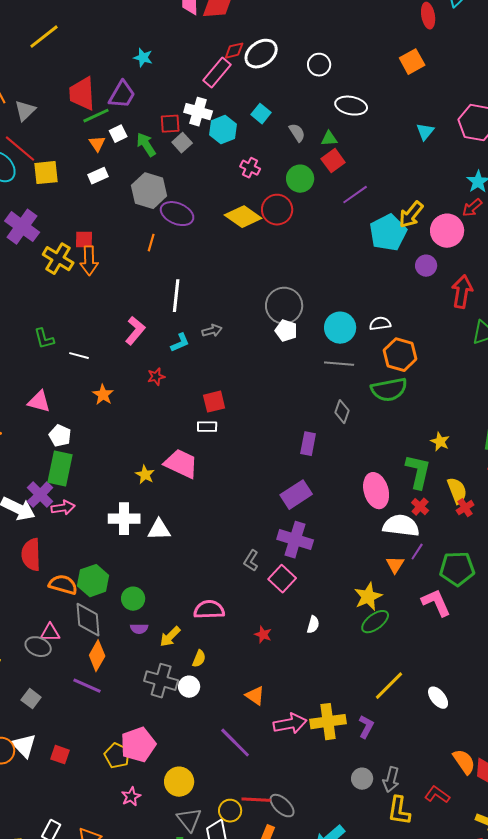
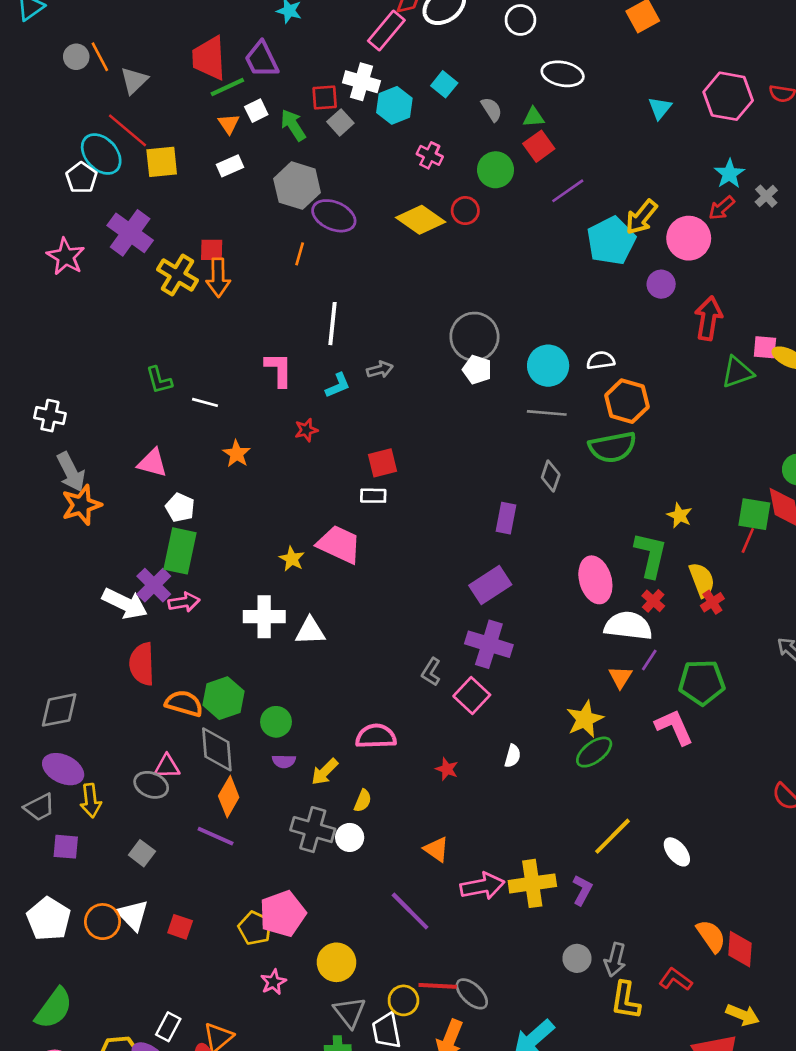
purple trapezoid: (122, 95) -> (262, 59), turned 124
red circle: (277, 210) -> (465, 211), size x0.7
pink L-shape: (135, 331) -> (279, 370), turned -40

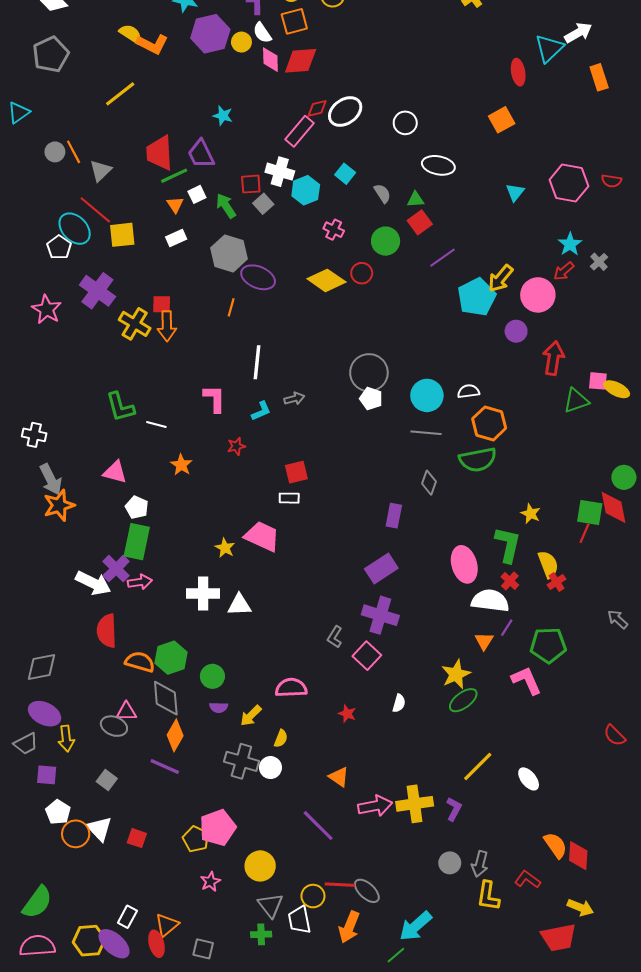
green L-shape: (159, 380) -> (120, 407), size x1.4
white pentagon: (49, 919) -> (58, 812), moved, size x0.7

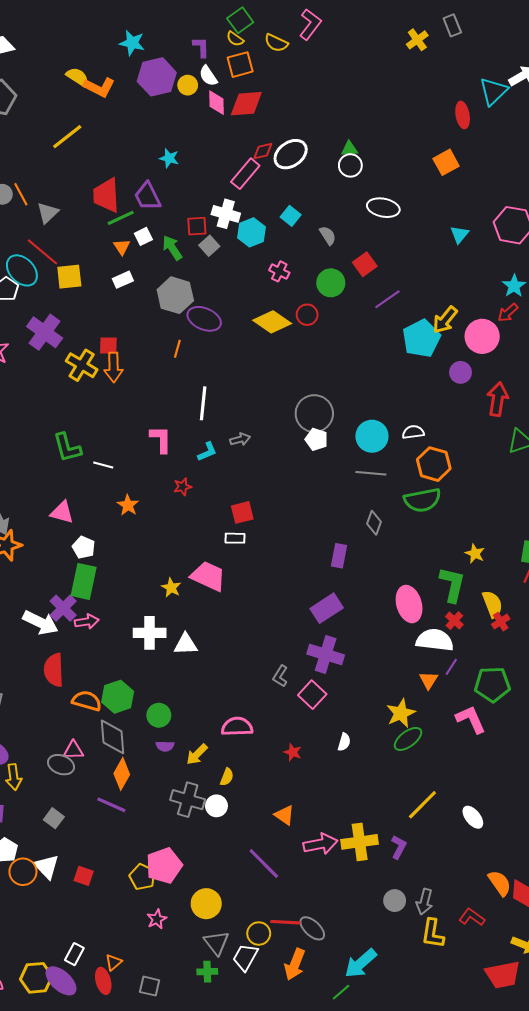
green triangle: (416, 200) -> (349, 149), moved
white trapezoid: (299, 920) -> (245, 957), turned 40
orange triangle: (167, 925) -> (114, 962), size x0.7

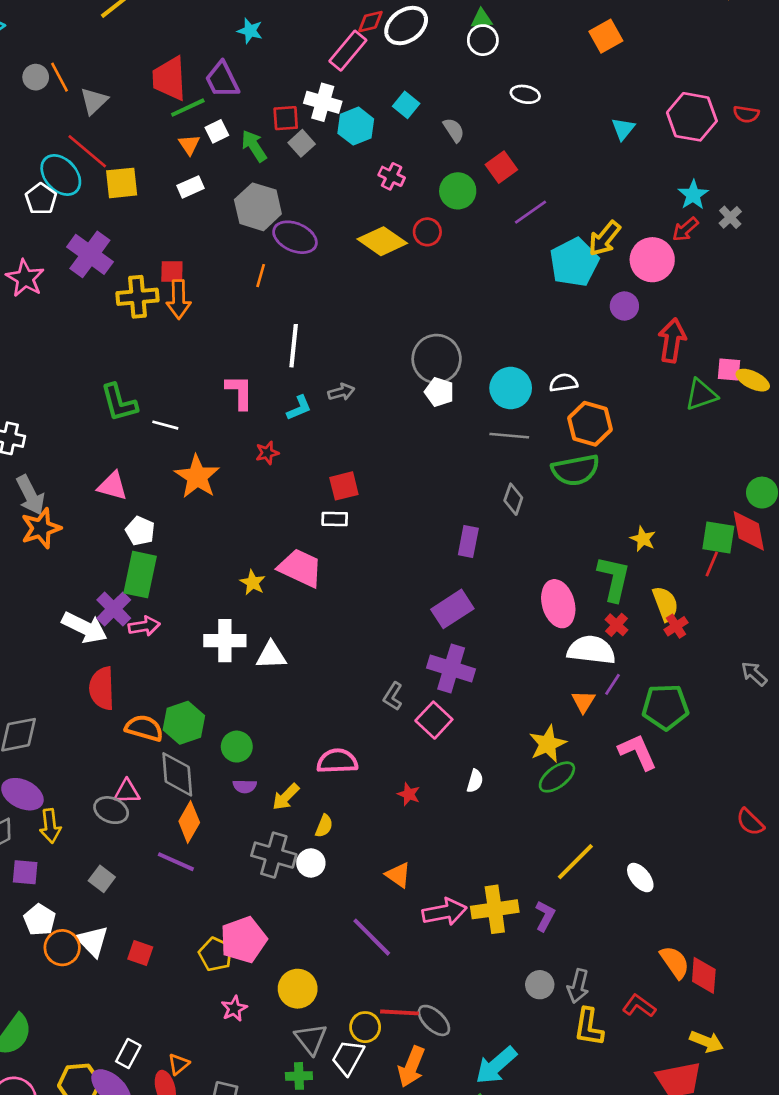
white ellipse: (383, 208) -> (525, 94), size x0.7
yellow cross: (82, 365) -> (138, 297), turned -36
orange star: (128, 505) -> (197, 477), size x1.6

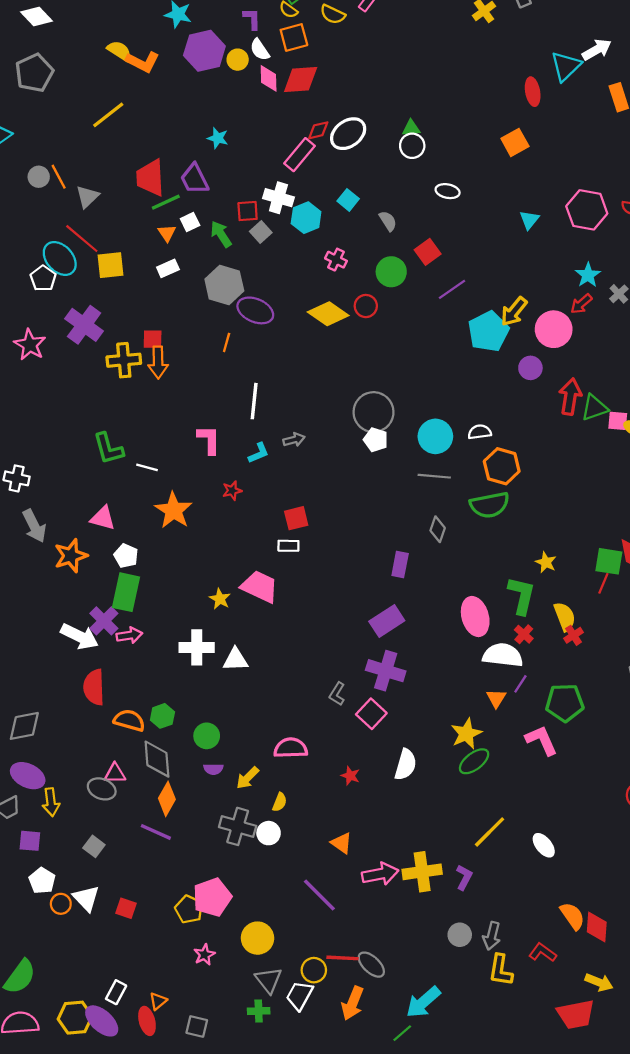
green triangle: (701, 395) -> (595, 408), moved
orange star: (41, 528) -> (71, 556), moved
green hexagon: (184, 723) -> (162, 716), size x0.7
white semicircle: (475, 781) -> (406, 765), size x1.6
orange circle: (62, 948) -> (61, 904), size x0.7

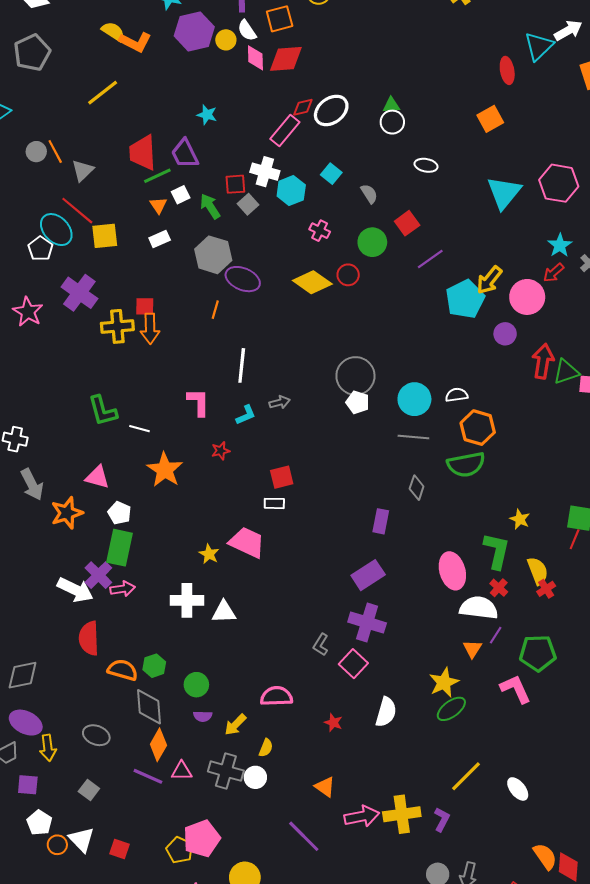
cyan triangle: (529, 220) -> (504, 193), size x1.8
pink triangle: (115, 773) -> (182, 771), moved

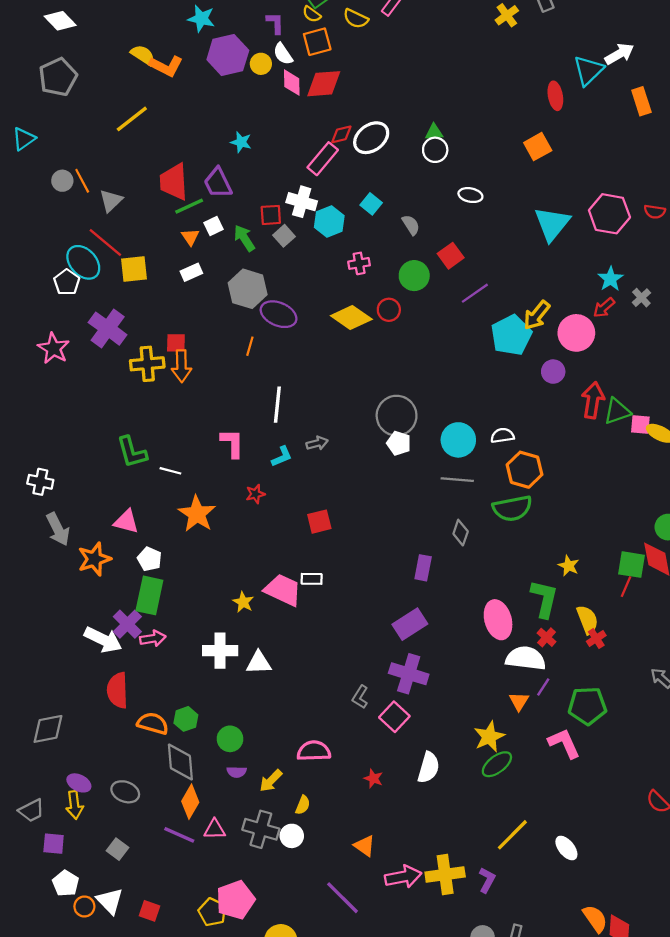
pink cross: (320, 231) -> (359, 263), turned -36
white rectangle: (274, 503) -> (312, 579), moved
purple ellipse: (26, 723) -> (79, 783), moved, size x0.7

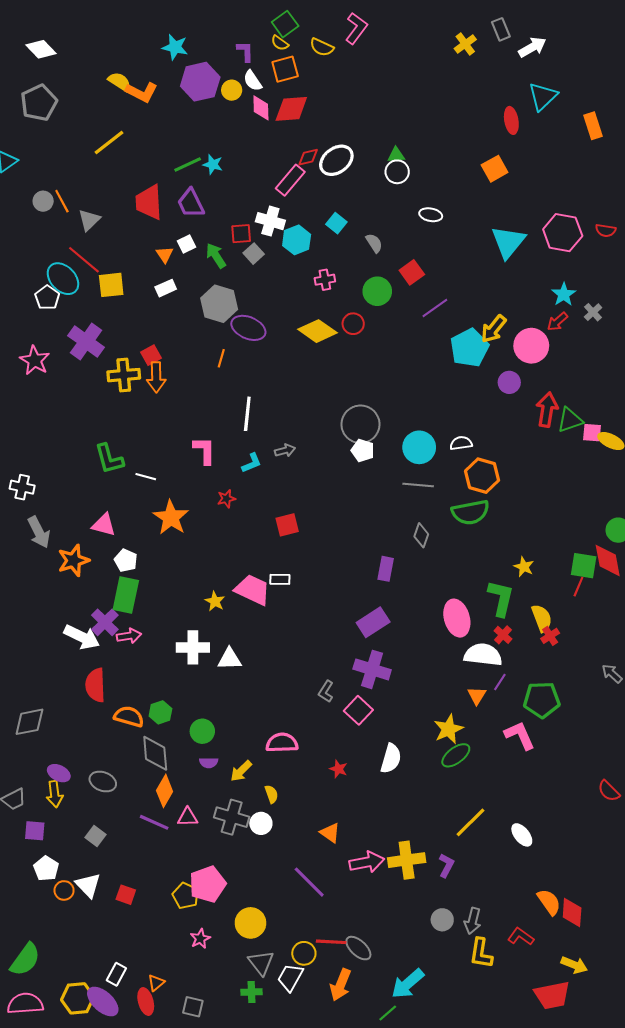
white arrow: (619, 54) -> (532, 47), moved
green line: (189, 206) -> (188, 164), moved
red square: (176, 343) -> (151, 355), turned -30
yellow semicircle: (303, 805) -> (271, 794), turned -42

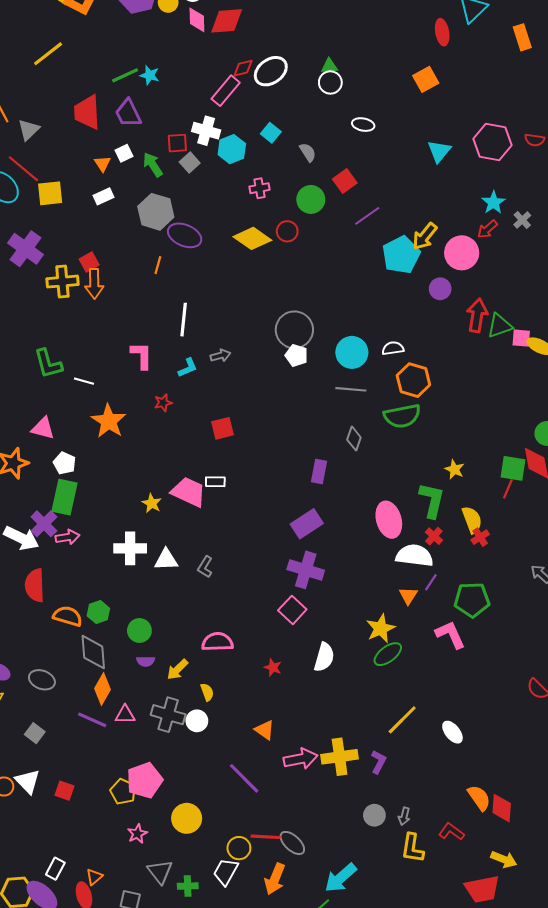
cyan triangle: (508, 242) -> (439, 151), size x0.7
gray L-shape: (326, 691) -> (205, 567), moved
gray arrow: (473, 921) -> (404, 816), size x0.7
gray triangle: (261, 963) -> (160, 872), moved

